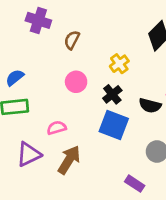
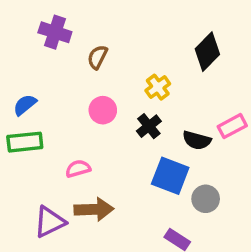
blue square: (114, 125) -> (170, 176), moved
purple triangle: (29, 154) -> (50, 222), moved
brown arrow: (69, 160) -> (94, 209), turned 56

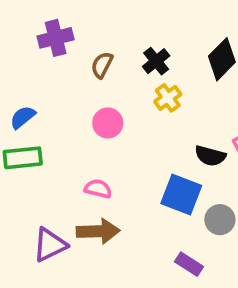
purple cross: (55, 32) -> (56, 38), turned -32
black cross: (149, 126) -> (156, 61), moved
pink semicircle: (78, 169) -> (98, 189), moved, turned 30

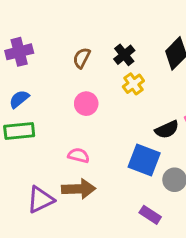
purple cross: (56, 38) -> (19, 52), moved
black semicircle: (210, 156) -> (167, 129), turned -40

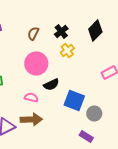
pink circle: (86, 104) -> (36, 64), size x1.5
black semicircle: (167, 129) -> (51, 84), moved
purple rectangle: (150, 215) -> (86, 136), moved

